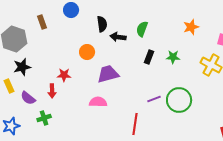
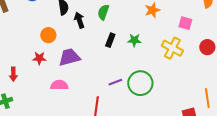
black arrow: (118, 37) -> (79, 20), turned 63
red star: (64, 75) -> (39, 58), moved

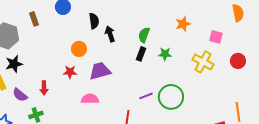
green semicircle: (103, 12) -> (144, 35), moved

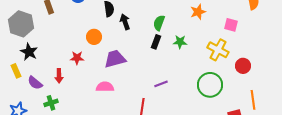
red circle: (238, 61) -> (243, 66), moved
black star: (14, 64) -> (29, 52), turned -30
red star: (70, 72) -> (77, 58), moved
green circle: (171, 97) -> (210, 85), moved

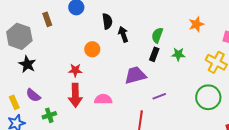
purple trapezoid: (115, 59) -> (135, 75), moved
yellow rectangle: (16, 71) -> (14, 102), moved
red arrow: (59, 76) -> (75, 95), moved, size x1.6

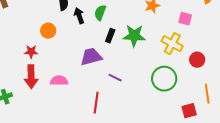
green semicircle: (157, 35) -> (100, 13), moved
green star: (178, 54) -> (134, 36), size x1.6
purple line: (159, 96) -> (115, 78), turned 48

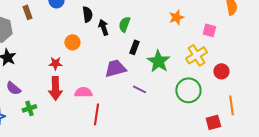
green star: (134, 36) -> (158, 61), moved, turned 30
yellow cross: (172, 44) -> (196, 55), turned 30
red line: (96, 103) -> (96, 114), moved

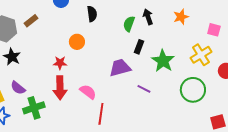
brown rectangle: (27, 12) -> (31, 21), moved, turned 72
black arrow: (103, 27) -> (148, 17), moved
pink semicircle: (83, 92) -> (88, 92), turned 36
green cross: (29, 108) -> (34, 108), size x1.5

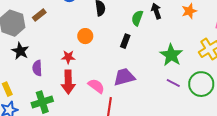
black rectangle: (139, 47) -> (125, 41), moved
purple trapezoid: (120, 68) -> (124, 77), moved
purple semicircle: (18, 88) -> (37, 68), moved, turned 49
purple line: (144, 89) -> (173, 83), moved

